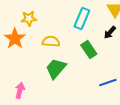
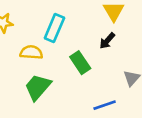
cyan rectangle: (82, 18) -> (54, 28), moved

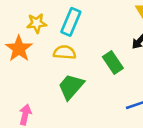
cyan rectangle: (54, 28) -> (71, 22), moved

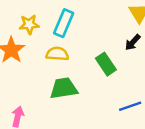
green trapezoid: (71, 87) -> (64, 88), turned 40

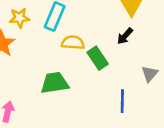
yellow semicircle: (57, 54) -> (73, 43), moved
blue line: (130, 106) -> (122, 101), turned -70

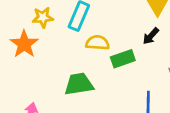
green rectangle: (98, 58) -> (123, 59), turned -75

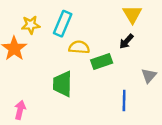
green trapezoid: (79, 84) -> (63, 84), turned -80

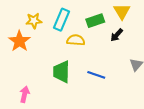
green rectangle: (102, 61) -> (95, 21), moved
blue line: (124, 100) -> (96, 75), moved, turned -72

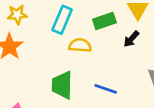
yellow star: (34, 21) -> (17, 15), moved

